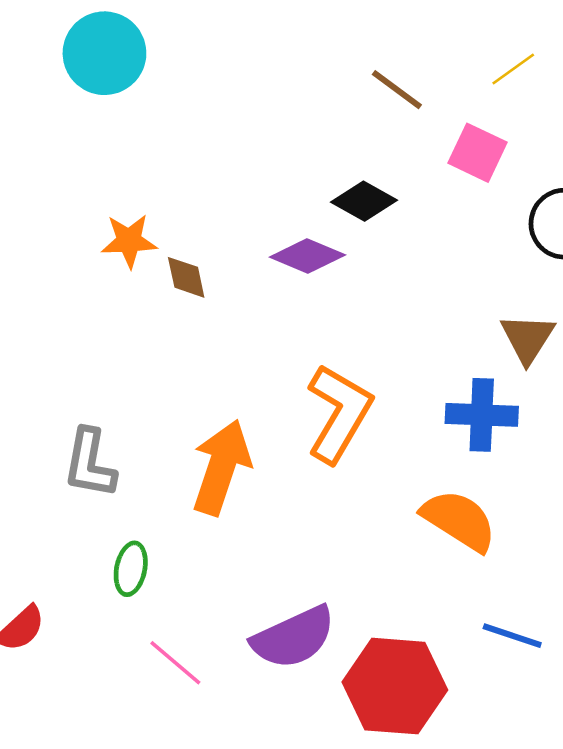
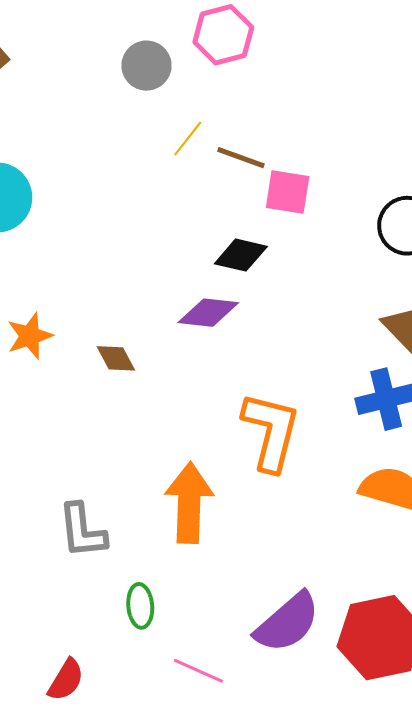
yellow line: (513, 69) -> (188, 138), moved
pink square: (478, 153) -> (288, 192), moved
orange star: (129, 241) -> (30, 336), moved

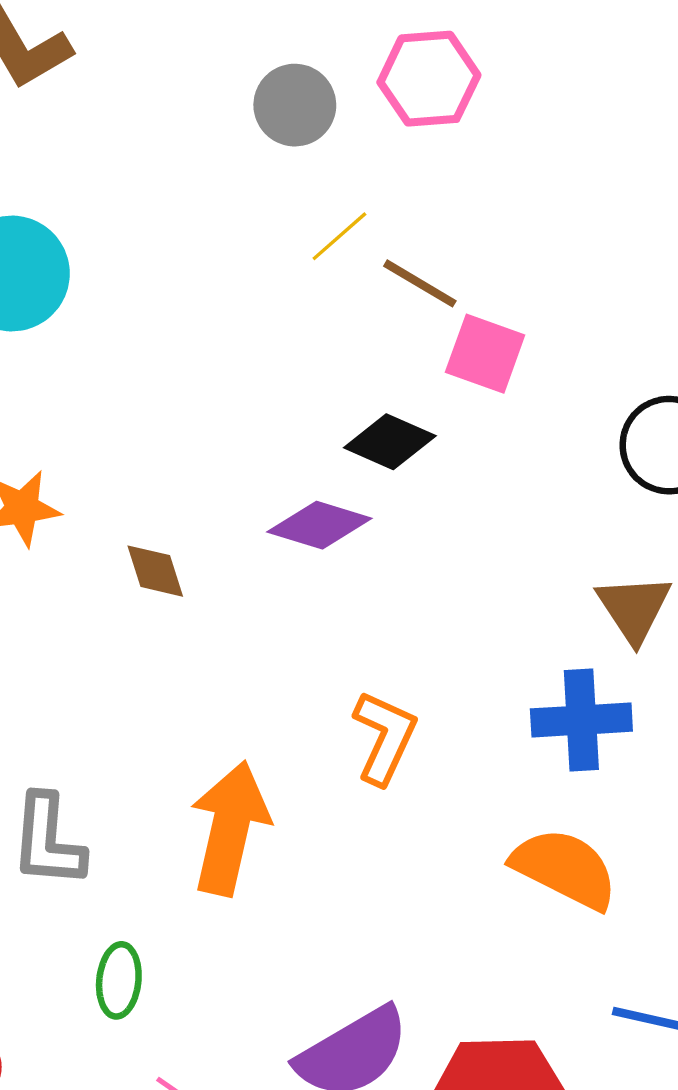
orange L-shape: (271, 432) -> (385, 737), size x0.7

